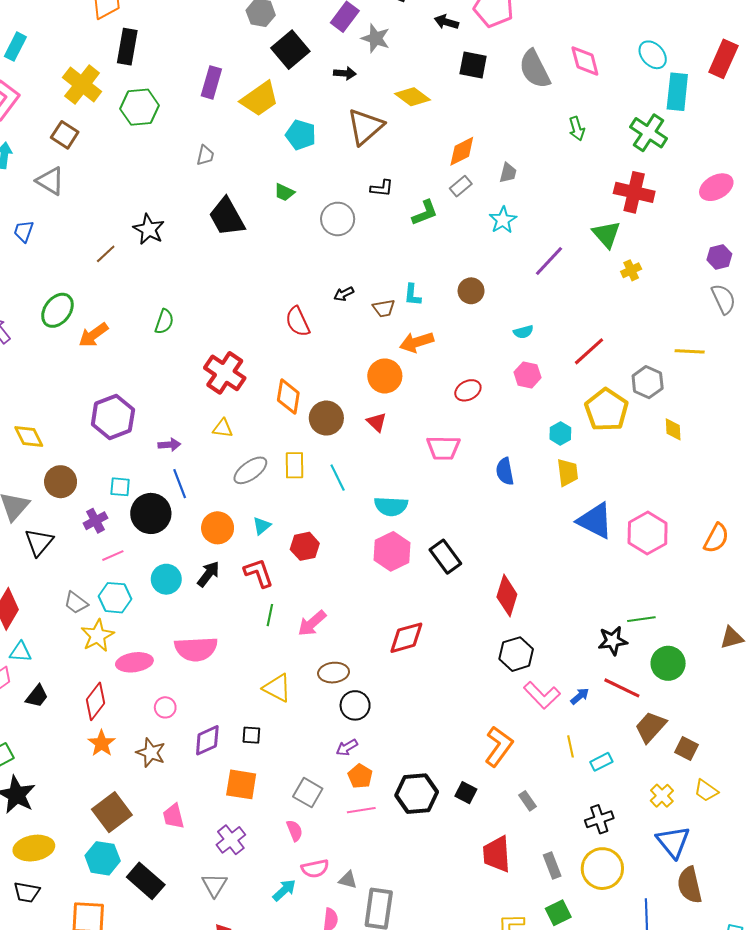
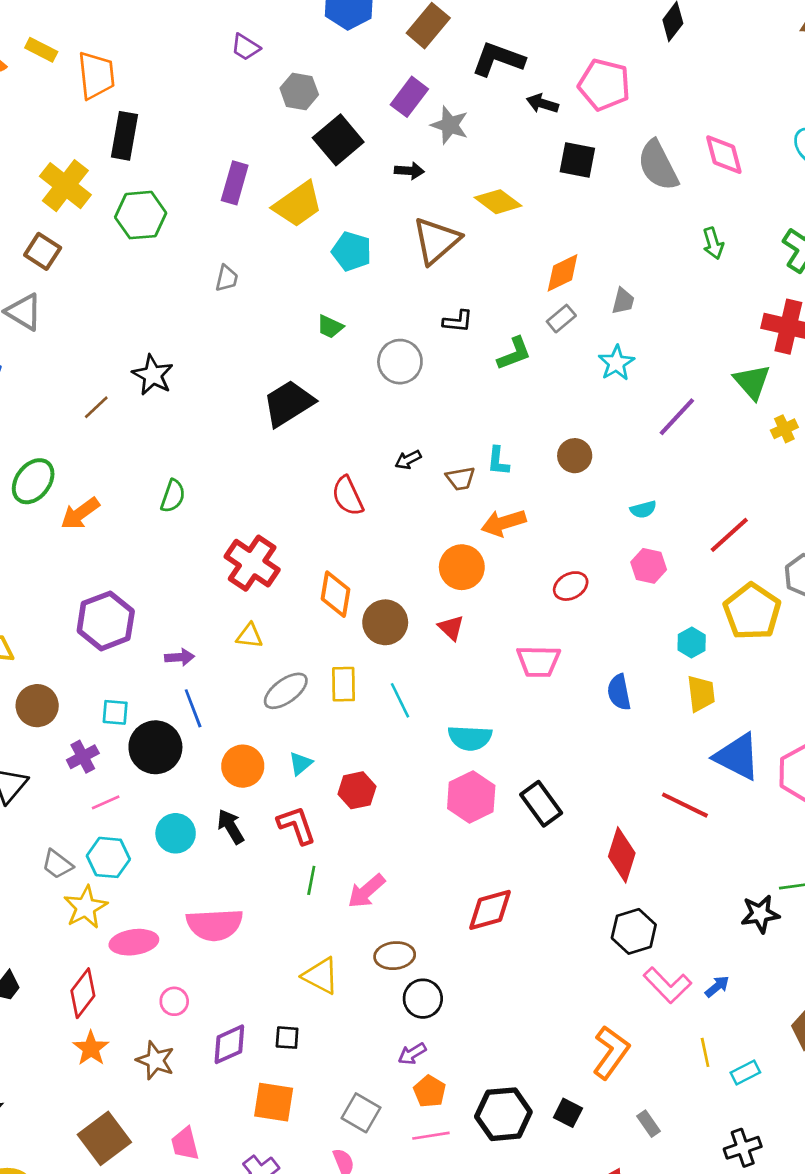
black trapezoid: (227, 217) -> (288, 403), moved, turned 87
black arrow: (208, 574) -> (231, 827), turned -68
red line: (622, 688) -> (685, 805), moved

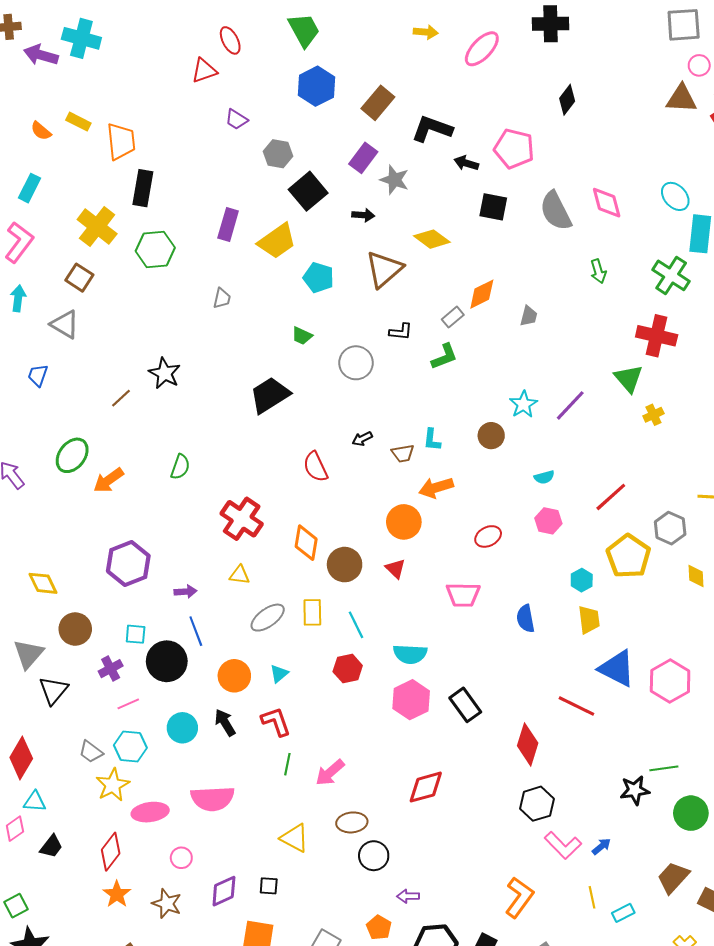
gray rectangle: (561, 319) -> (453, 317), moved
cyan star: (616, 363) -> (523, 404), moved
red hexagon: (357, 790) -> (348, 669), moved
purple arrow: (412, 1054) -> (408, 896), moved, turned 30

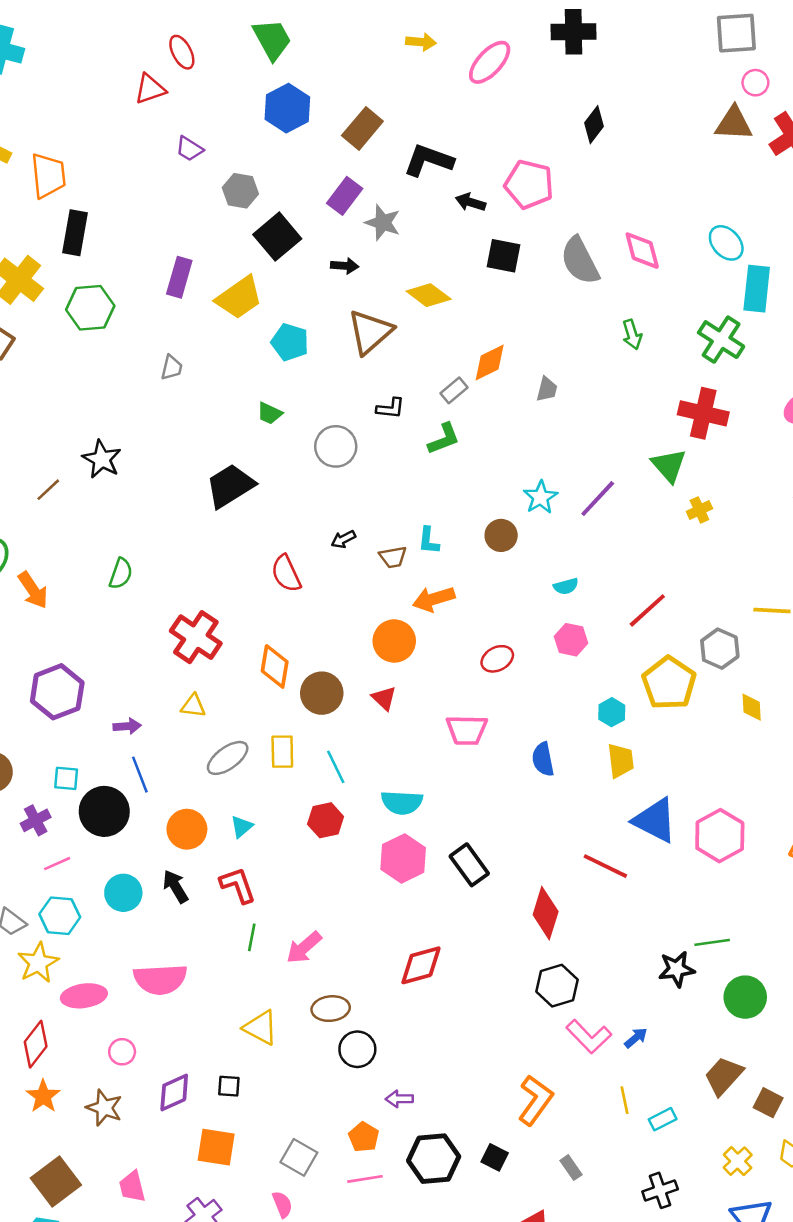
orange arrow: (109, 480) -> (33, 590), turned -88

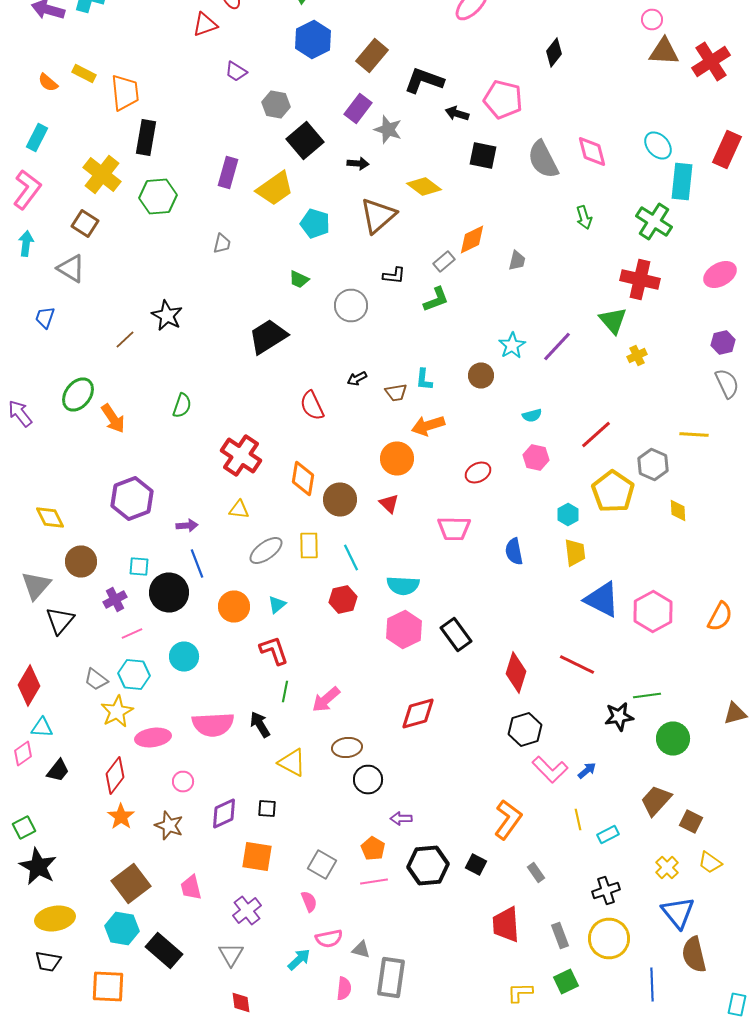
pink circle: (755, 83) -> (652, 20), moved
red line: (605, 866) -> (577, 664), moved
black arrow: (175, 886) -> (260, 724), moved

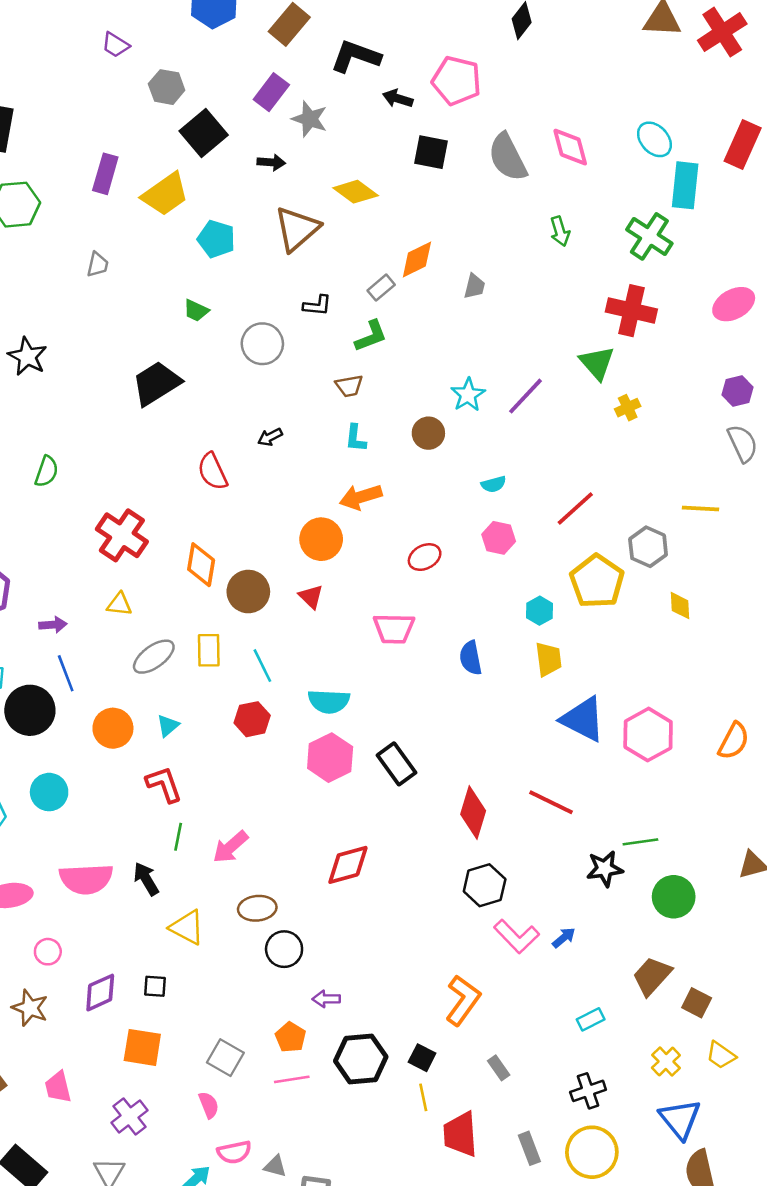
brown trapezoid: (396, 392) -> (349, 386), moved
yellow line: (578, 820) -> (423, 1097), moved

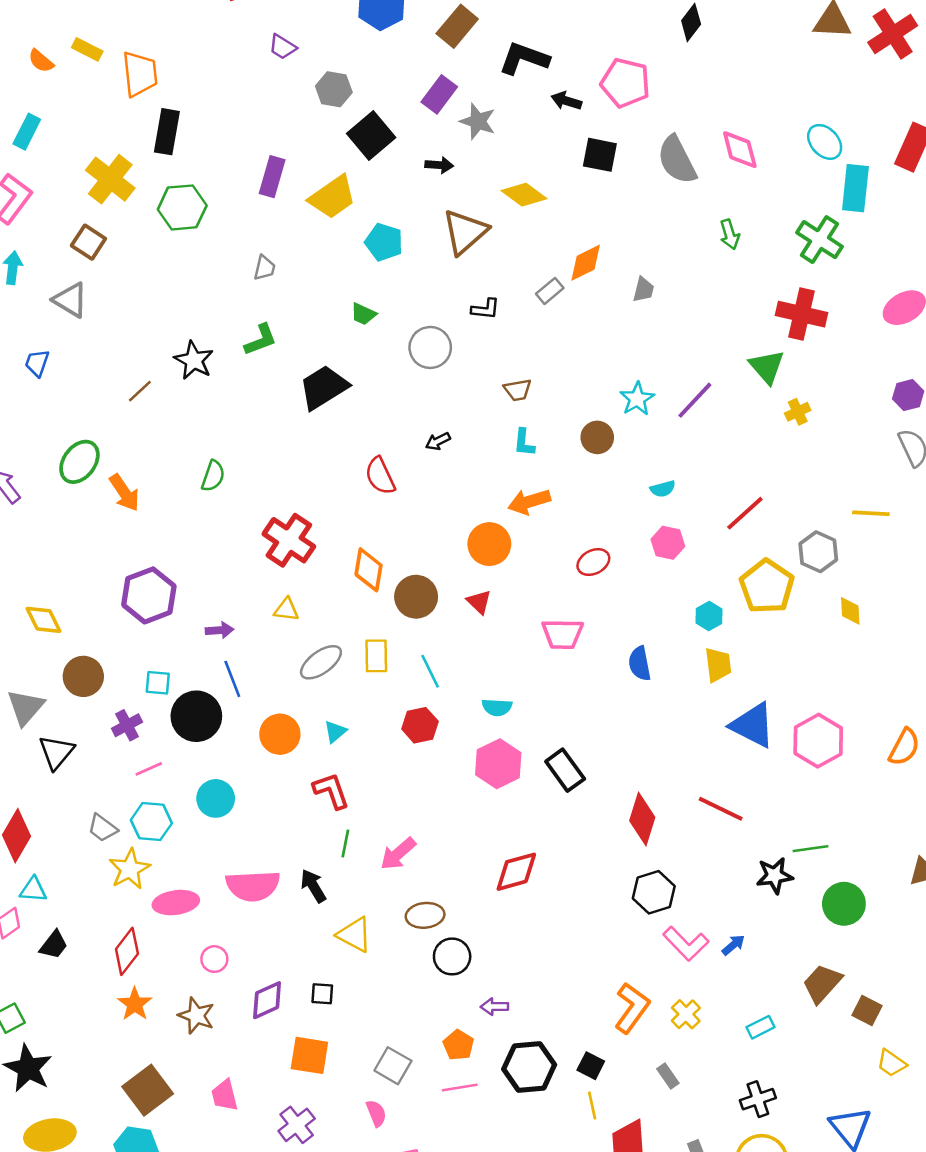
green L-shape: (371, 336) -> (261, 340), moved
cyan semicircle: (329, 701) -> (497, 707), size x0.7
yellow cross: (666, 1062) -> (686, 1014), moved

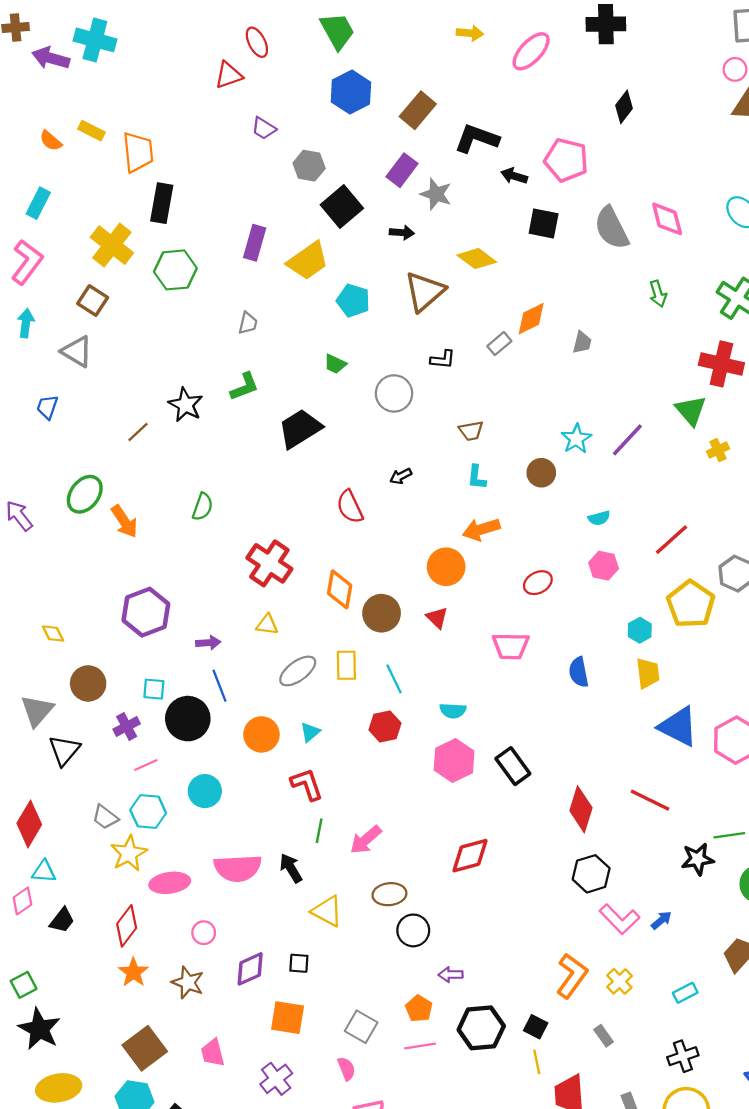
yellow diamond: (43, 620) -> (53, 634), size x0.7

